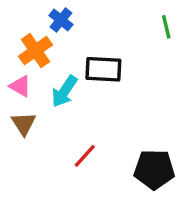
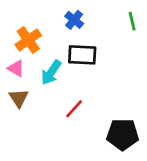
blue cross: (61, 20) -> (74, 20), moved
red line: (85, 156) -> (74, 109), moved

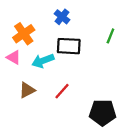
green line: (132, 21) -> (110, 36), moved, turned 35
cyan arrow: (51, 72) -> (43, 61), turned 35
brown triangle: (19, 98) -> (27, 90), moved, turned 36

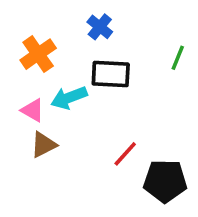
pink triangle: (14, 57) -> (33, 110), moved
red line: (62, 91) -> (125, 154), moved

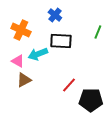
orange cross: (38, 54) -> (21, 30), turned -30

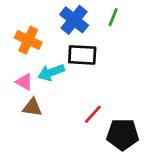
blue cross: (55, 15) -> (74, 20), size x1.5
green line: (98, 32) -> (113, 17), moved
brown triangle: (24, 80) -> (32, 107), turned 35

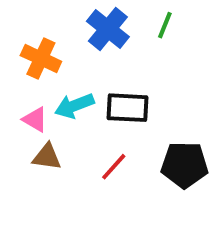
black rectangle: (82, 55) -> (128, 108), moved
red line: (93, 114) -> (114, 167), moved
black pentagon: (123, 134) -> (185, 165), moved

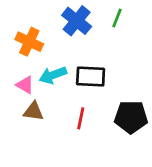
red line: (114, 167) -> (81, 118), turned -30

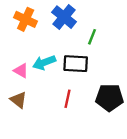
green line: (117, 18) -> (92, 37), moved
orange cross: (29, 42) -> (26, 19), moved
brown triangle: (33, 111) -> (19, 100), moved, turned 30

